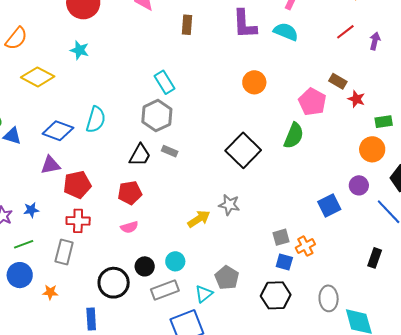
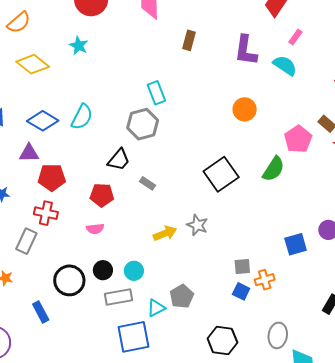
gray rectangle: (170, 151) -> (148, 183), moved
black hexagon: (276, 295) -> (222, 341), moved
blue rectangle: (91, 319) -> (41, 312), turned -35

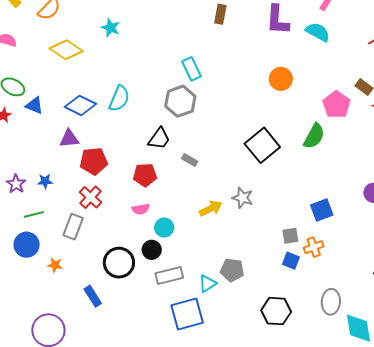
red cross: (46, 213) -> (90, 197), turned 35
blue square: (296, 244) -> (322, 210), moved
cyan circle: (134, 271) -> (164, 228), moved
gray pentagon: (182, 296) -> (232, 270), turned -30

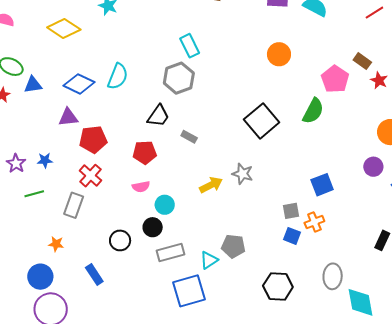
blue triangle: (34, 105) -> (33, 85), turned -30
blue circle: (27, 245) -> (40, 277), moved
black circle: (119, 263) -> (120, 240), size x0.7

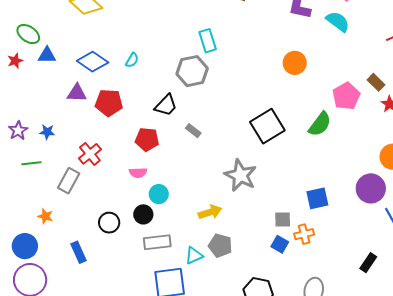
cyan semicircle: (118, 76) -> (132, 60), size x0.6
red pentagon: (93, 139) -> (109, 103), moved
purple circle: (373, 167) -> (371, 188), size x1.5
gray star: (243, 174) -> (240, 175), size x1.5
yellow arrow: (211, 185) -> (210, 212), moved

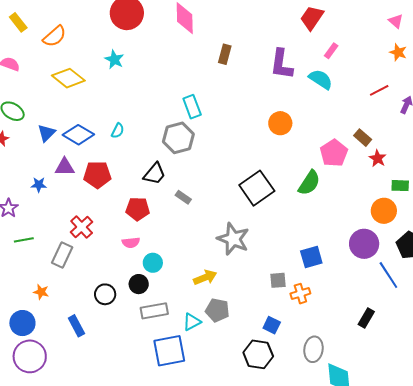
blue triangle: (47, 55) -> (46, 133), moved, turned -42
blue star: (47, 132) -> (39, 185), moved
blue square: (280, 244) -> (272, 325), moved

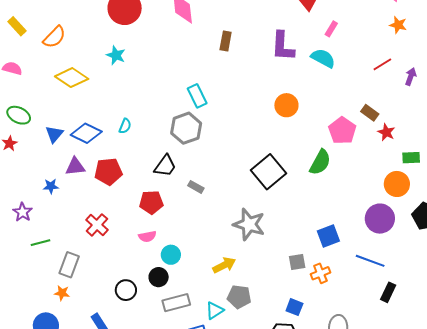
gray rectangle: (62, 255) -> (69, 265), moved
blue line: (388, 275) -> (370, 261), moved, turned -32

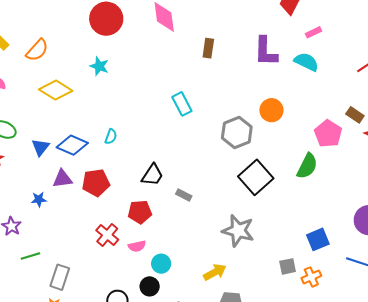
pink rectangle: (331, 29) -> (314, 32), turned 35
gray hexagon: (186, 128) -> (237, 132), moved
red cross: (97, 225) -> (107, 235), moved

